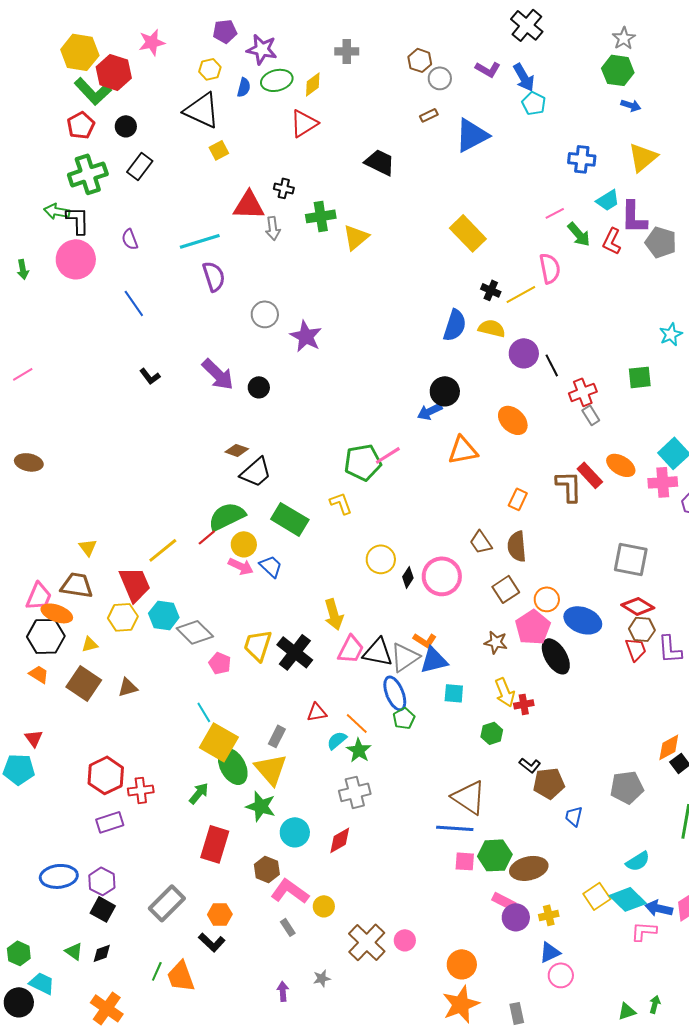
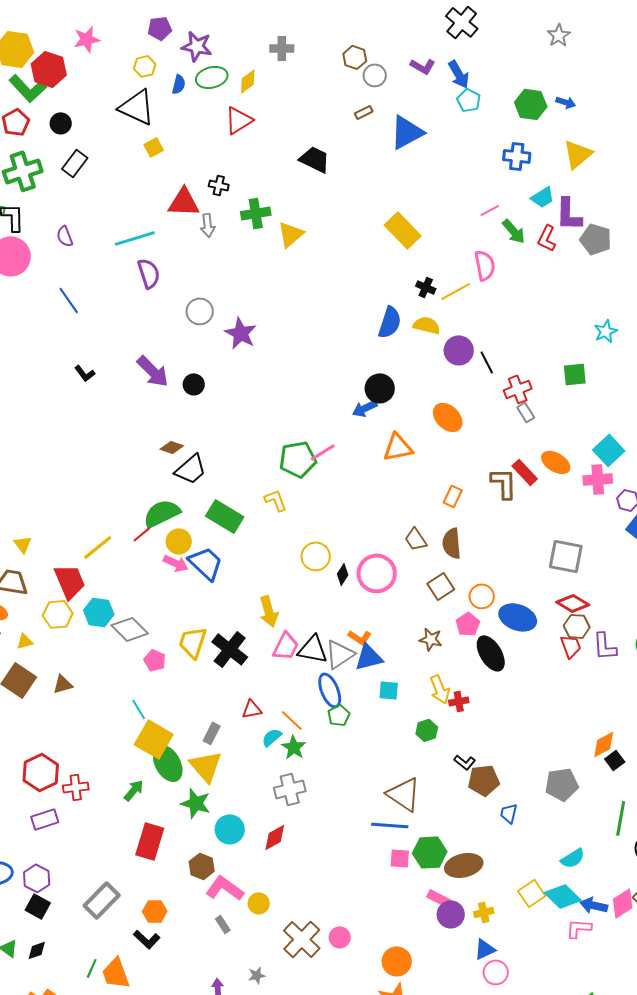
green hexagon: (618, 70) -> (531, 104), moved
blue trapezoid: (271, 566) -> (206, 563), size x1.5
pink pentagon: (533, 627) -> (468, 624), size x0.7

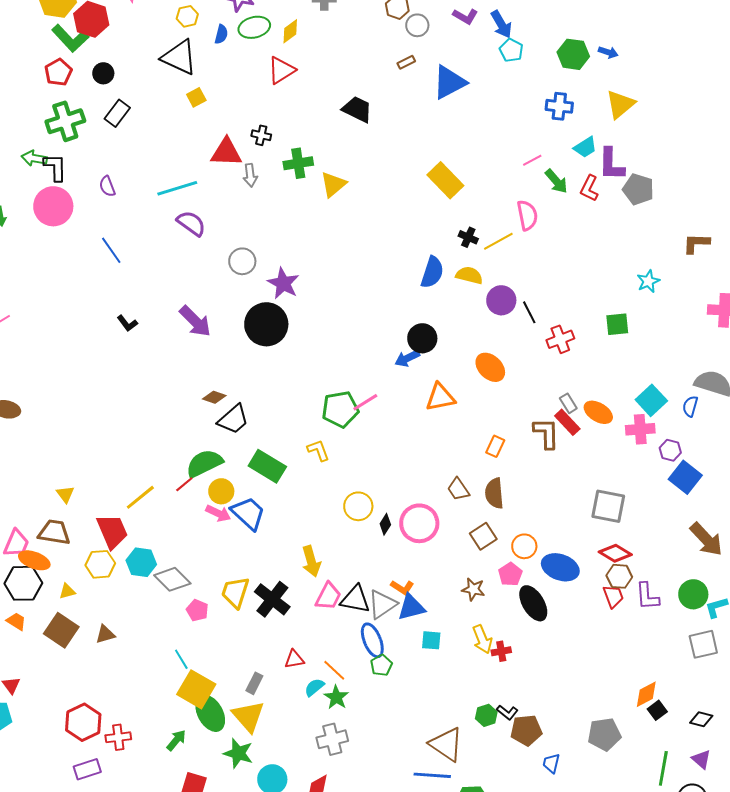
purple semicircle: (149, 273) -> (191, 223), turned -36
black circle: (194, 384) -> (266, 324), moved, size x2.0
gray rectangle: (526, 412) -> (568, 403), moved
green hexagon: (427, 730) -> (486, 715), moved

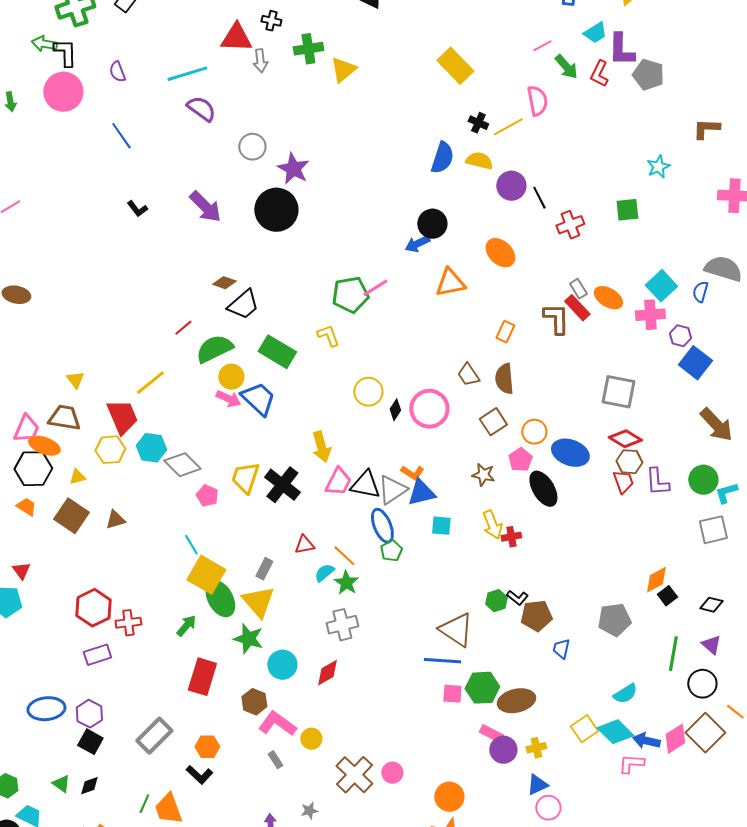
red line: (184, 484) -> (183, 328), moved

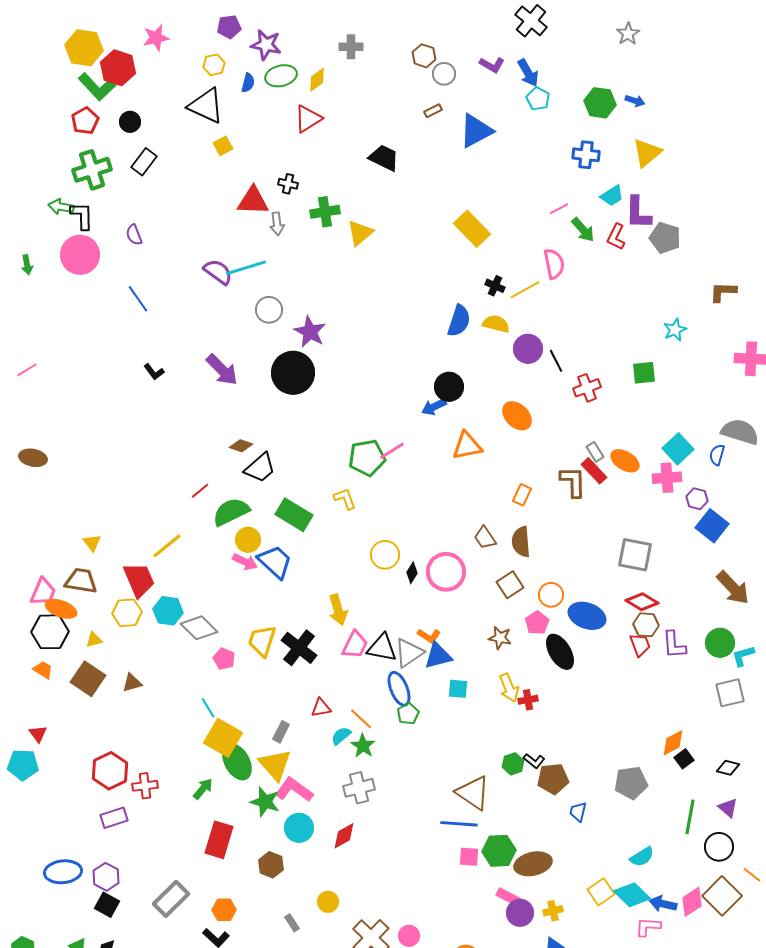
cyan line: (187, 74) -> (246, 268), moved
pink L-shape: (277, 724) -> (294, 790), moved

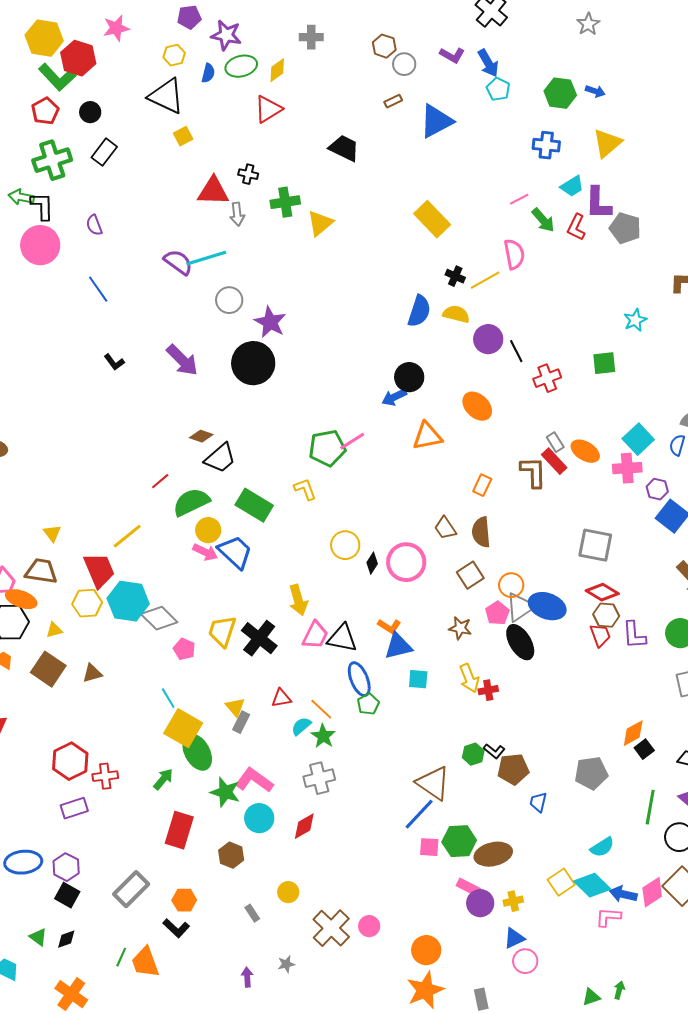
cyan hexagon: (168, 611) -> (128, 601), size x1.4
gray triangle: (409, 653) -> (520, 607), moved
yellow triangle: (275, 765) -> (235, 707), moved, size x0.6
blue line: (459, 824) -> (419, 814), turned -51

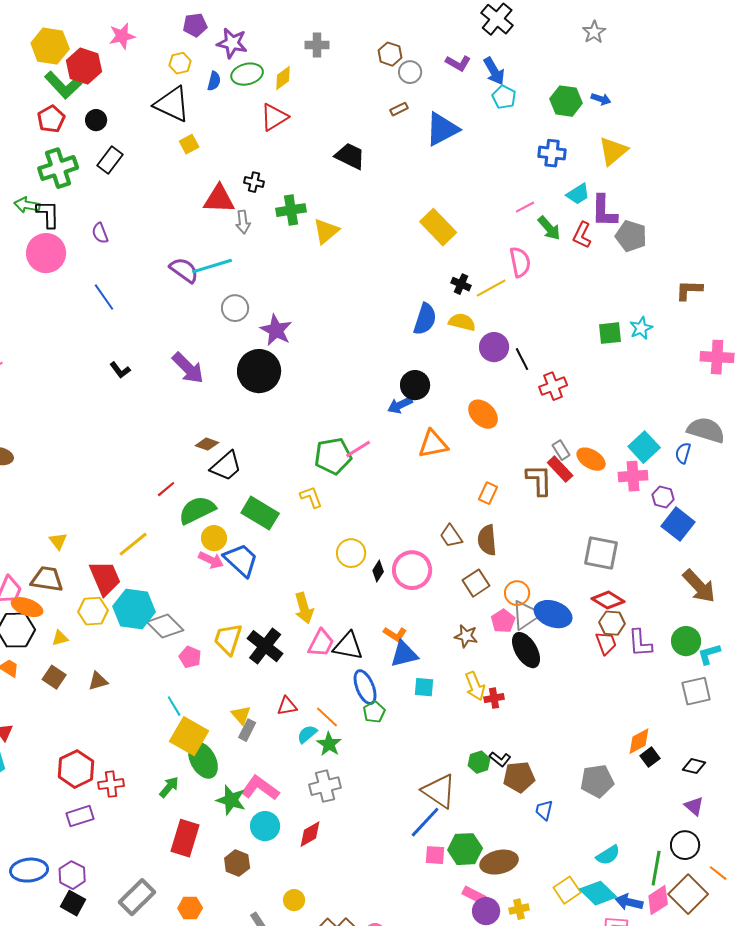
green square: (604, 363) -> (610, 333), moved
brown square: (48, 669) -> (54, 677), size x0.7
green line: (650, 807) -> (656, 868), moved

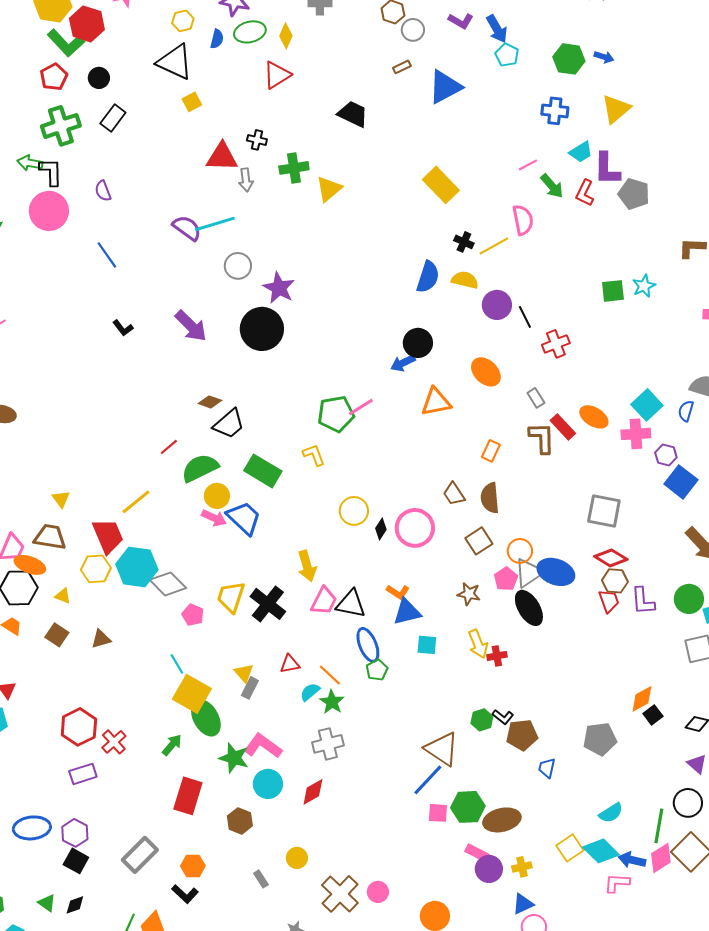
yellow diamond: (283, 78) -> (286, 36), turned -30
gray rectangle: (561, 450) -> (536, 398), moved
yellow triangle: (60, 638) -> (63, 596), turned 36
red cross: (111, 784) -> (114, 742), turned -35

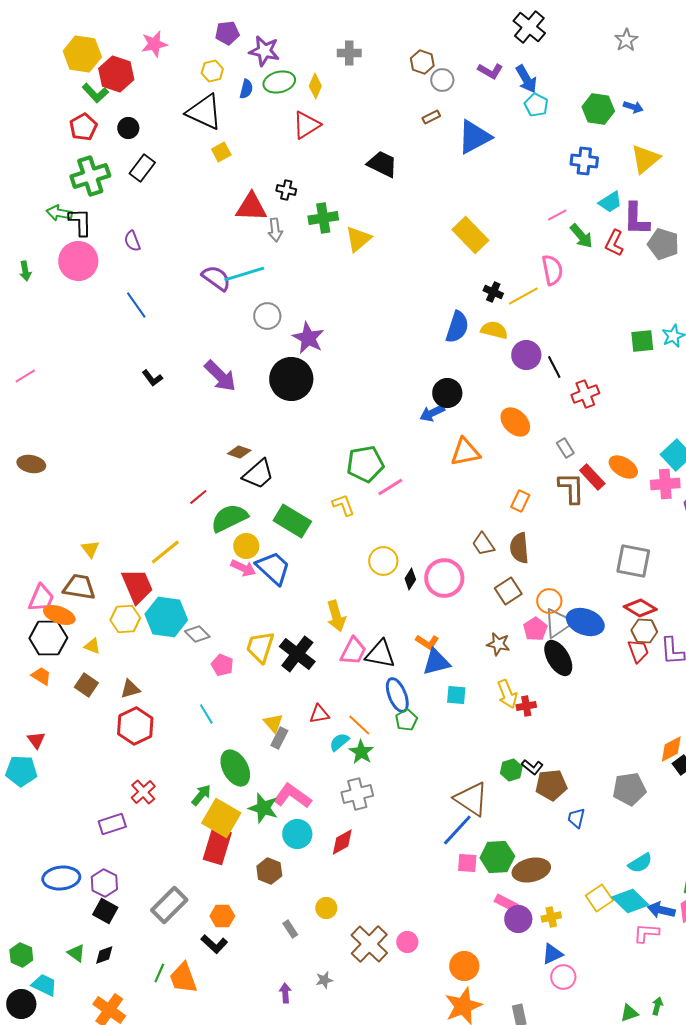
green L-shape: (66, 43) -> (95, 93), size x0.7
pink line: (361, 407) -> (390, 487), moved
gray diamond: (168, 584) -> (197, 634), size x0.7
yellow square: (192, 694) -> (221, 818), moved
red hexagon: (79, 727) -> (135, 726), moved

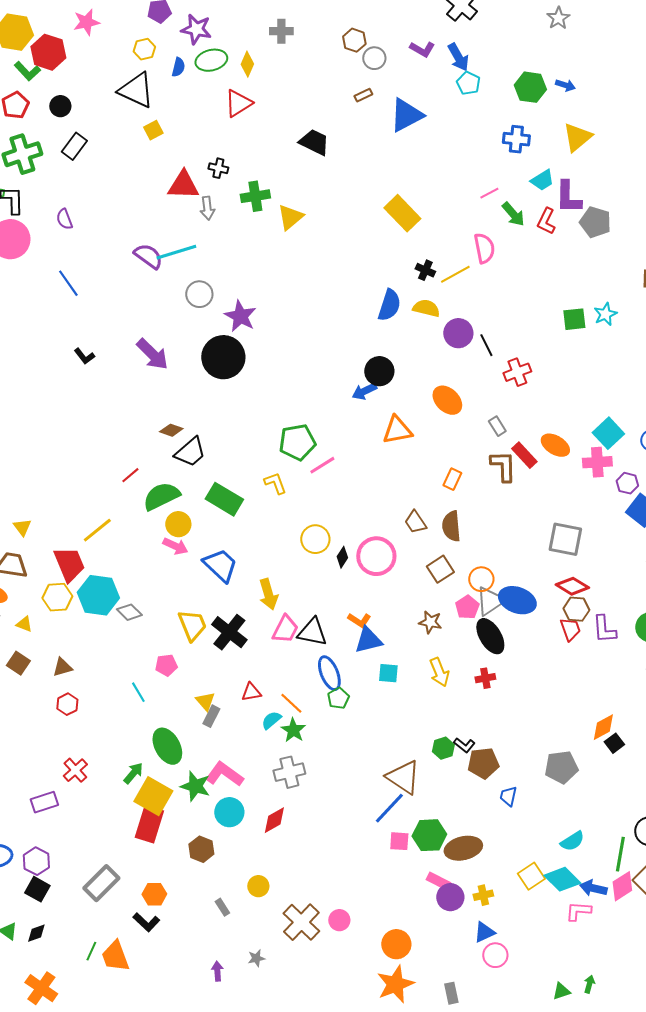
blue trapezoid: (273, 568) -> (220, 565), moved
yellow trapezoid: (260, 647) -> (192, 625), turned 140
pink pentagon: (222, 665) -> (166, 665), moved, turned -30
red cross: (526, 706) -> (485, 678), moved
red hexagon: (135, 726) -> (67, 704), size x0.6

